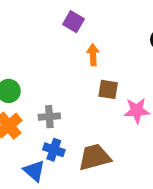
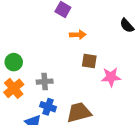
orange arrow: (93, 55) -> (78, 35), turned 91

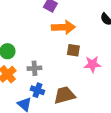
orange arrow: (78, 35) -> (63, 27), size x1.6

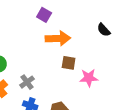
gray cross: (34, 68) -> (27, 82), turned -32

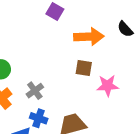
orange arrow: (58, 38) -> (89, 37), moved

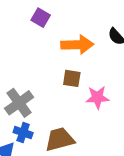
gray cross: (35, 91) -> (19, 103), size x1.5

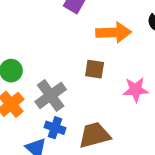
brown square: (72, 78) -> (95, 69), moved

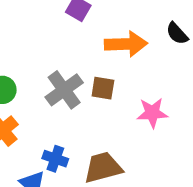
gray cross: (51, 95) -> (64, 90), moved

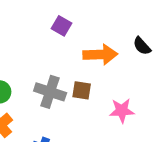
gray cross: (64, 90) -> (50, 92), turned -36

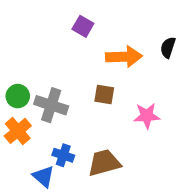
black semicircle: (142, 46) -> (168, 48), turned 60
gray cross: (50, 92) -> (51, 105), moved

